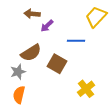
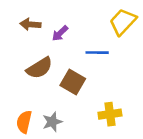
brown arrow: (32, 14) -> (30, 24), moved
gray star: (18, 72) -> (52, 122), moved
yellow cross: (86, 89) -> (110, 114), turned 30

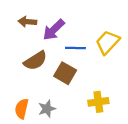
yellow trapezoid: (123, 22) -> (108, 42), moved
purple arrow: (60, 33) -> (54, 30), size x1.5
blue line: (97, 53) -> (75, 48), moved

